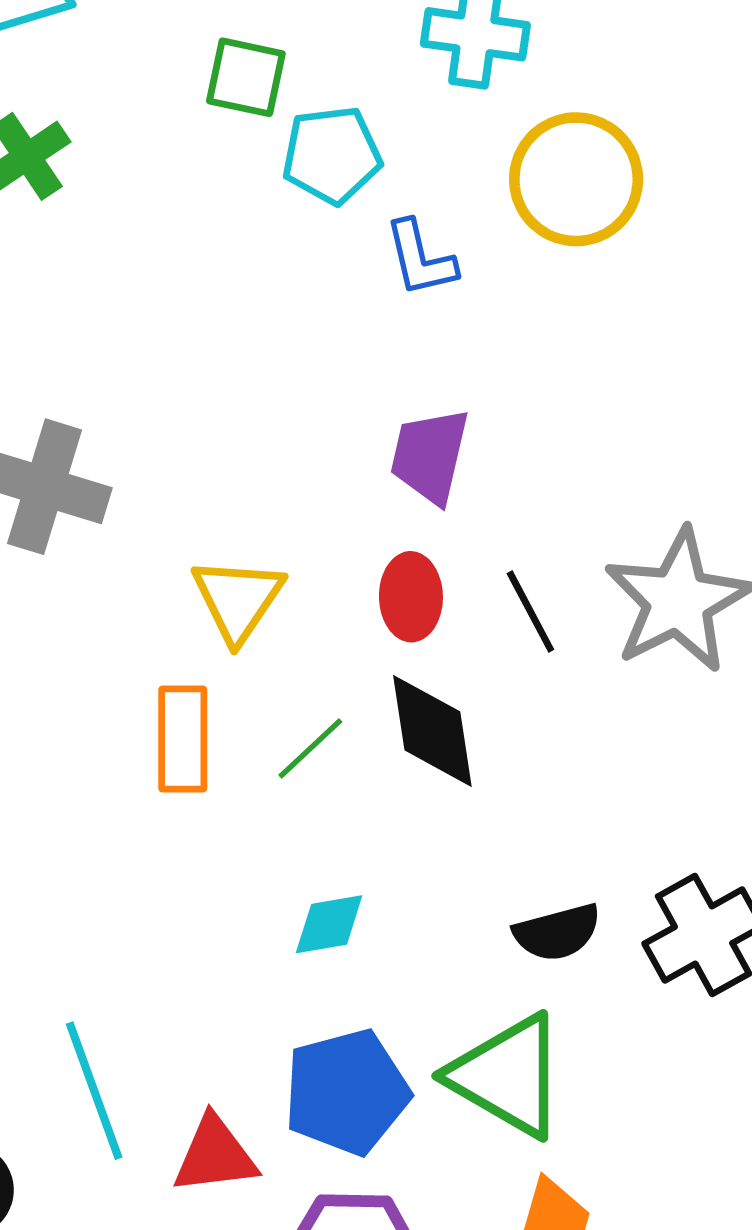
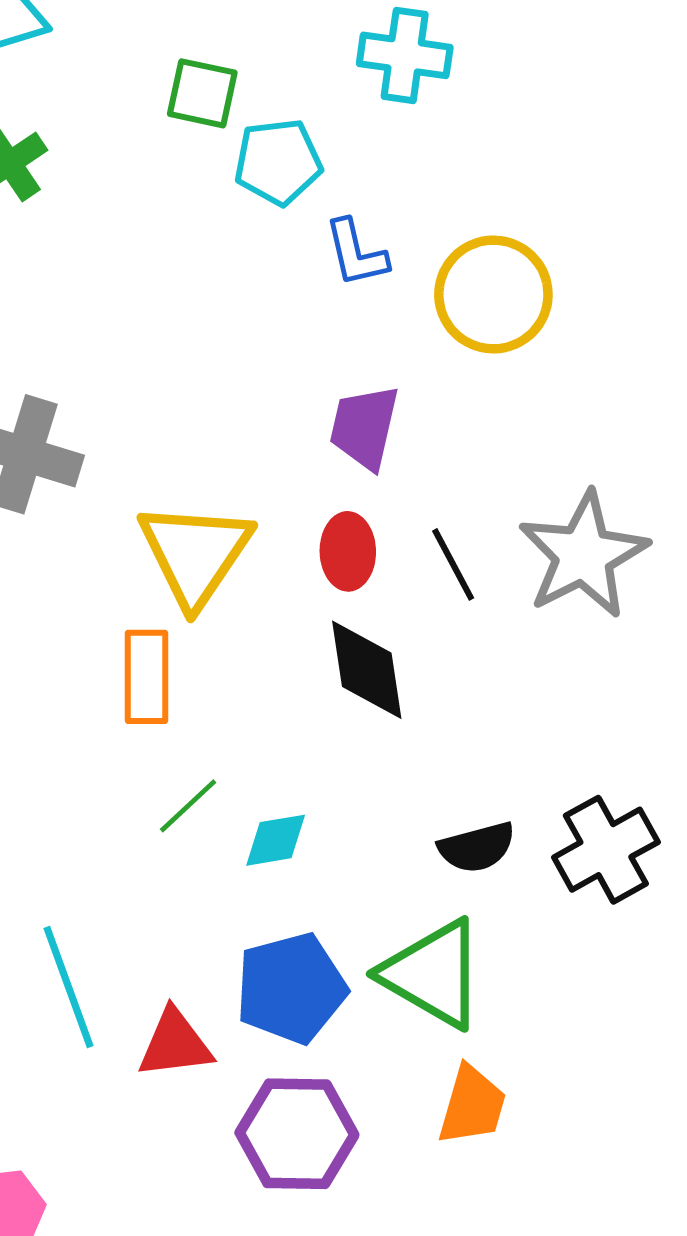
yellow circle: (576, 179) -> (493, 295), moved
yellow triangle: (238, 599) -> (195, 554), size x1.4
green line: (310, 748) -> (188, 806), moved

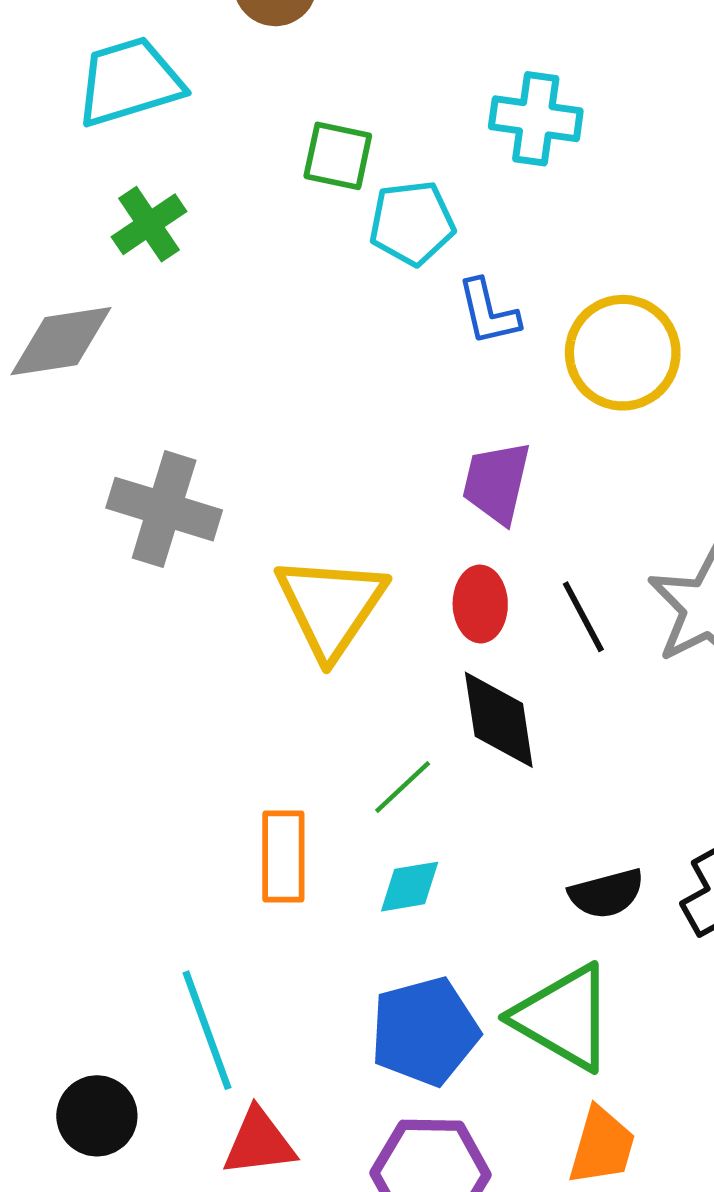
orange rectangle: (147, 677) -> (283, 856), moved
green line: (188, 806) -> (403, 787), moved
red triangle: (175, 1044) -> (259, 1143), moved

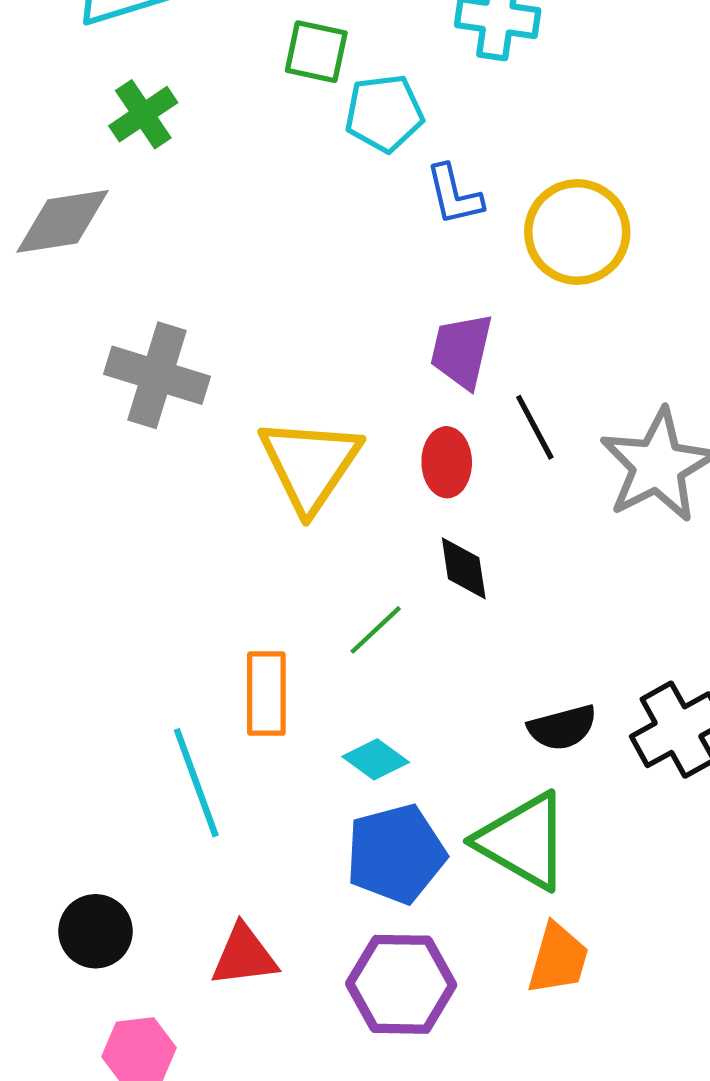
black line: (583, 617) -> (535, 427), moved
black diamond: (499, 720) -> (464, 568), size x0.7
cyan diamond: (410, 887) -> (376, 759), moved, turned 46
cyan line: (207, 1030) -> (196, 783), moved

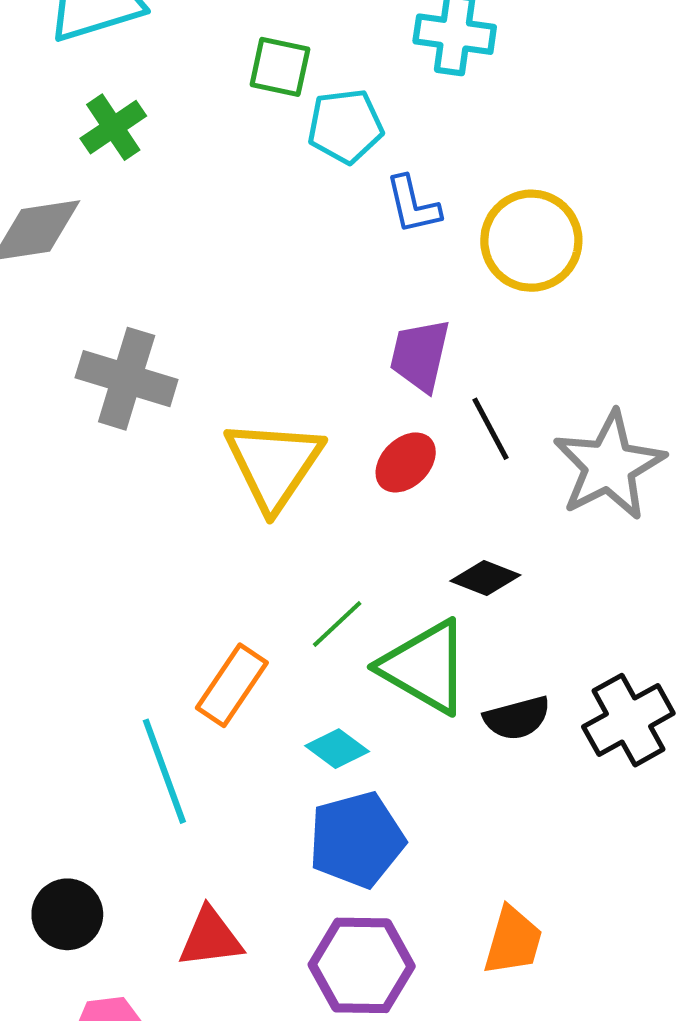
red ellipse: (447, 462) -> (406, 462), turned 46
black diamond: (464, 568) -> (485, 578), moved, turned -60
orange rectangle: (266, 694) -> (232, 685), turned 34
green triangle: (523, 841) -> (425, 667), moved

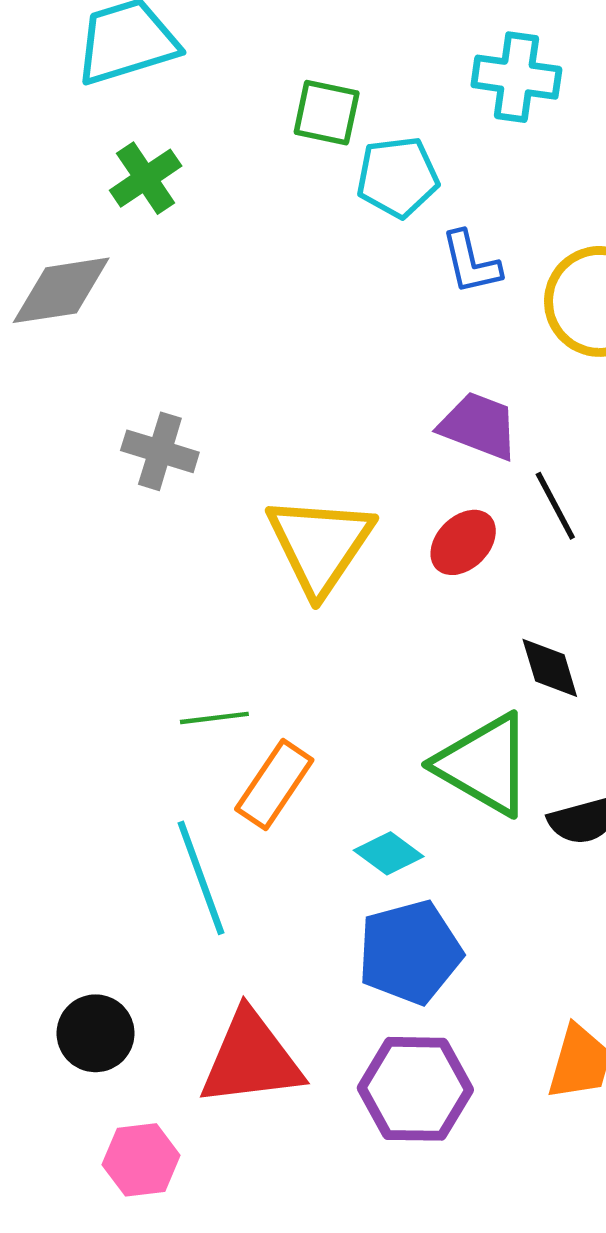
purple trapezoid: (420, 355) -> (479, 426), turned 98
gray cross: (127, 379) -> (160, 451), size x0.7
black diamond: (485, 578) -> (550, 668), turned 52
green line: (337, 624) -> (214, 718), moved, turned 36
red triangle: (210, 938) -> (251, 1059), size x1.5

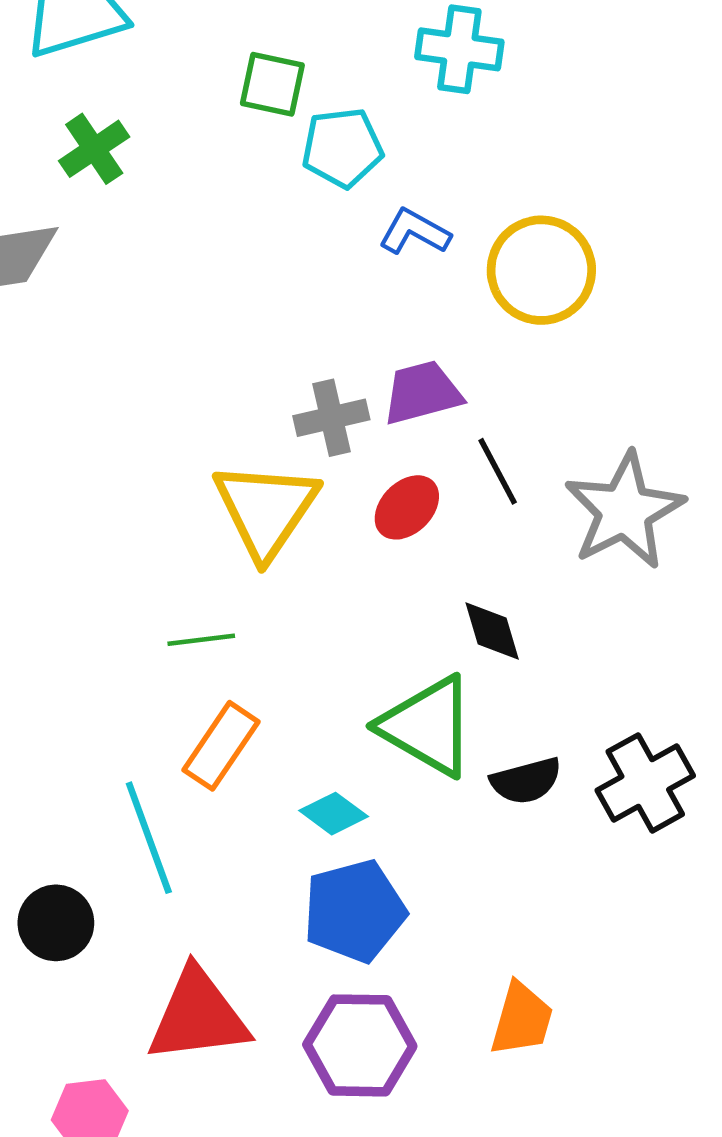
blue L-shape: (471, 263) -> (415, 232), turned 132
purple trapezoid: (479, 426) -> (422, 393), turned -36
gray cross: (160, 451) -> (331, 418), moved, turned -30
green line: (214, 718) -> (201, 640), moved
black circle: (96, 1033) -> (56, 923), moved

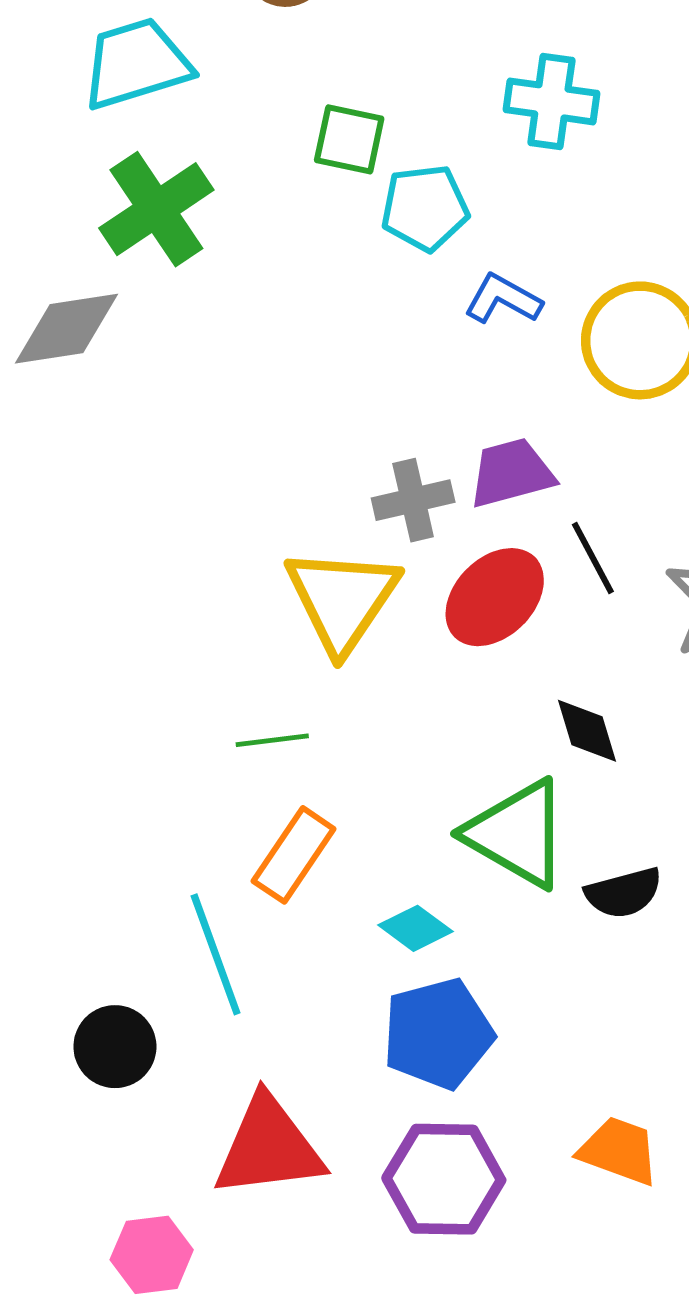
green cross: (94, 149) -> (156, 209), size x1.5
red ellipse: (407, 507) -> (495, 597), size x1.4
orange trapezoid: (522, 1019) -> (619, 1151), turned -86

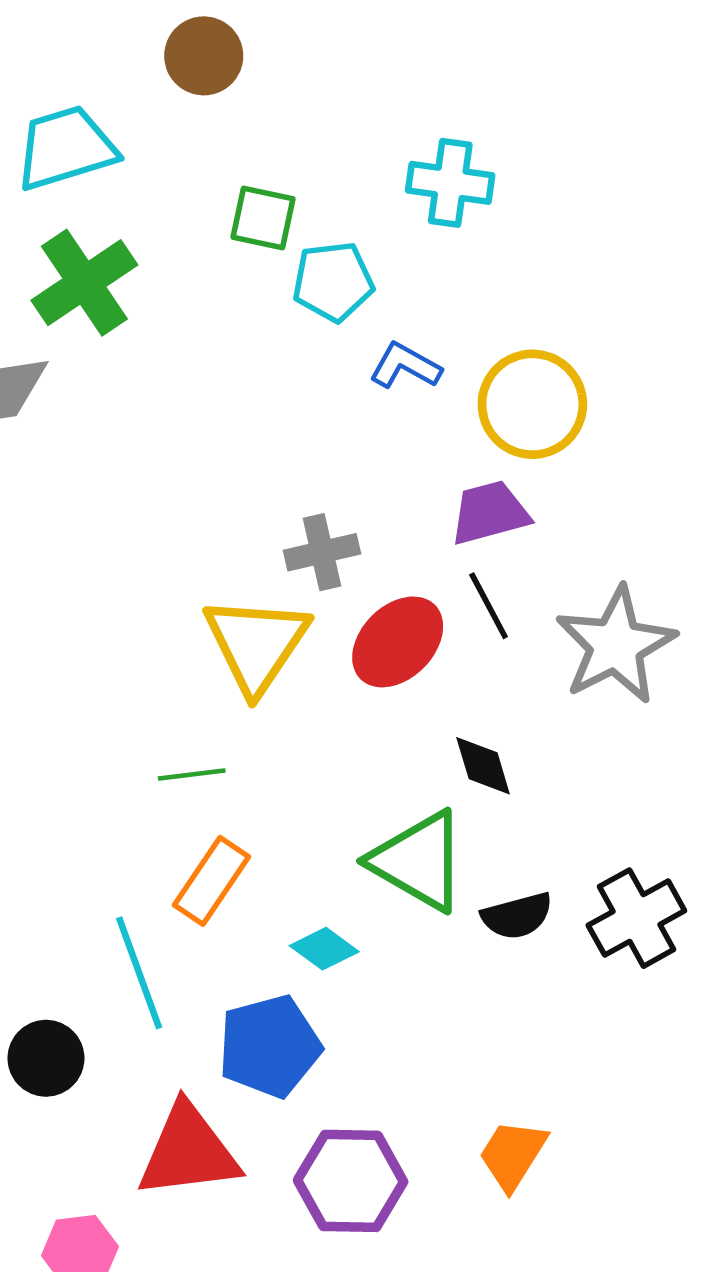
purple trapezoid: (511, 473) -> (490, 513), moved
blue pentagon: (438, 1034) -> (269, 1046), moved
orange trapezoid: (619, 1151) -> (513, 1155), turned -78

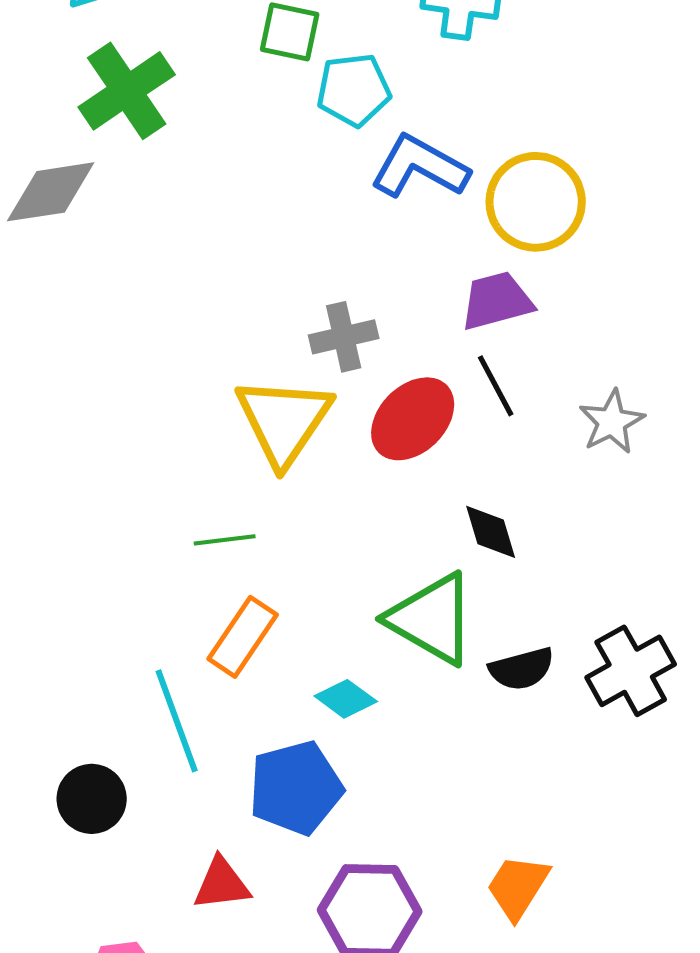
blue L-shape: (405, 366) -> (420, 167), size x1.5
gray star: (616, 645) -> (612, 422), size x0.6
red triangle: (188, 1151) -> (222, 884), size x0.6

